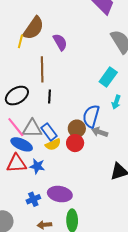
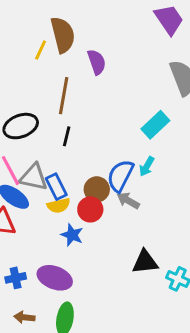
brown semicircle: (34, 28) -> (63, 35), turned -60
cyan arrow: (116, 102) -> (147, 166), moved
blue star: (37, 166) -> (72, 235), moved

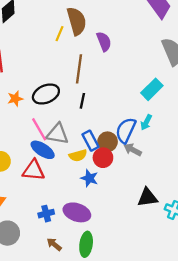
blue rectangle: (56, 187) -> (90, 141), moved
brown arrow: (24, 317) -> (54, 244), turned 35

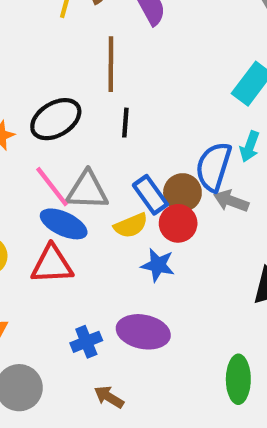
green ellipse: (86, 244) -> (238, 379), moved

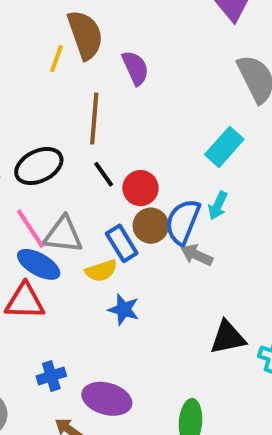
black line: (125, 123) -> (104, 174), turned -44
brown circle: (182, 193) -> (151, 226), moved
red circle: (178, 223) -> (140, 188), moved
purple ellipse: (143, 332) -> (107, 399), moved

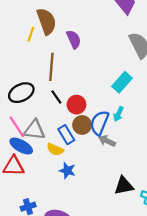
yellow semicircle: (101, 271) -> (55, 149), turned 42

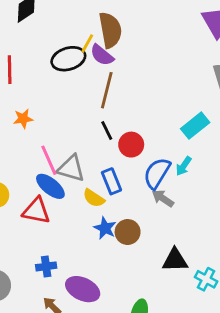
purple semicircle: (74, 39) -> (102, 55), moved, turned 144
black ellipse: (21, 93) -> (68, 59), moved
brown circle: (82, 125) -> (128, 232), moved

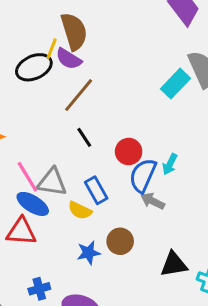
brown line: (107, 90) -> (79, 95), turned 33
cyan rectangle: (195, 126) -> (175, 84), moved
red circle: (131, 145) -> (129, 152), moved
blue star: (105, 228) -> (89, 253), moved, turned -30

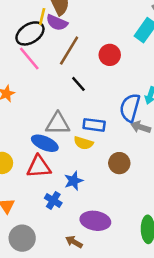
red circle: (129, 152) -> (110, 55), moved
pink line: (27, 177) -> (29, 59), moved
blue rectangle: (96, 190) -> (94, 125), turned -45
blue star: (89, 253) -> (74, 181), moved
blue cross: (39, 289) -> (53, 200), moved, turned -35

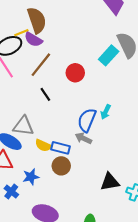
yellow line: (42, 16) -> (21, 33), turned 48
blue rectangle: (94, 125) -> (60, 148), moved
gray arrow: (141, 127) -> (83, 138), moved
brown circle: (119, 163) -> (61, 166), moved

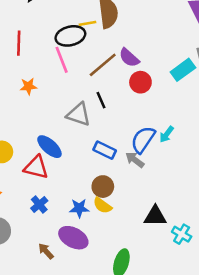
purple semicircle: (33, 40) -> (129, 58), moved
gray triangle: (23, 126) -> (79, 114), moved
yellow semicircle: (43, 145) -> (102, 205), moved
blue rectangle: (60, 148) -> (105, 150), moved
blue star: (31, 177) -> (79, 208), moved

